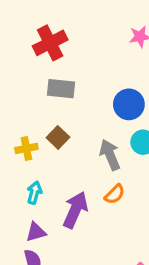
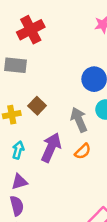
gray rectangle: (61, 89) -> (16, 65), moved
purple arrow: (75, 210) -> (51, 148), moved

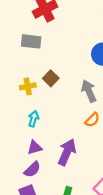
purple arrow: (51, 148) -> (67, 152), moved
purple semicircle: (17, 206) -> (32, 169), turned 60

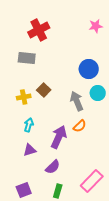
purple arrow: (67, 152) -> (59, 137), moved
purple semicircle: (32, 169) -> (53, 167), moved

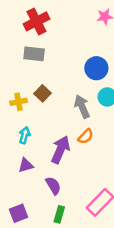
gray rectangle: (27, 58) -> (34, 54), moved
purple semicircle: (53, 167) -> (53, 186), turned -77

